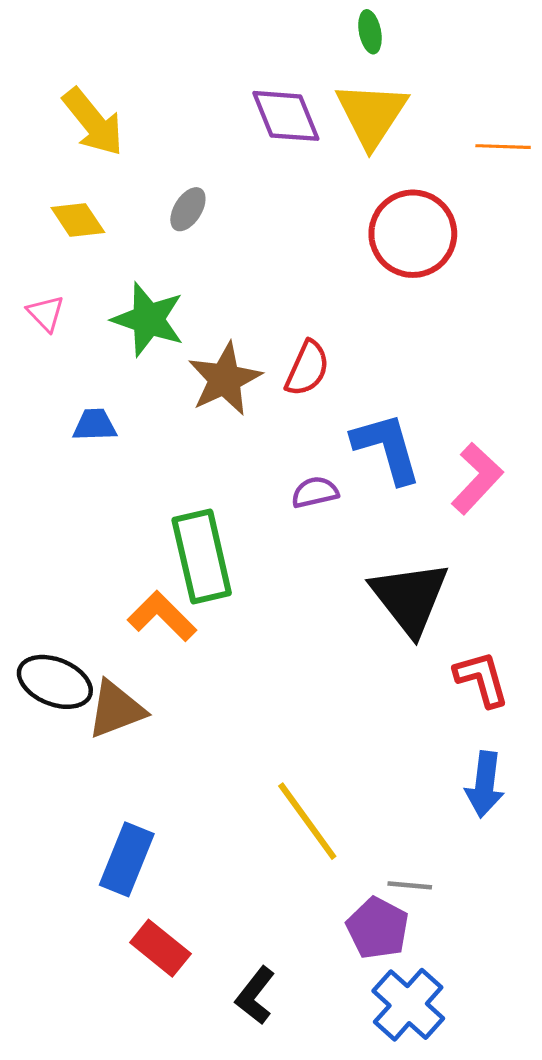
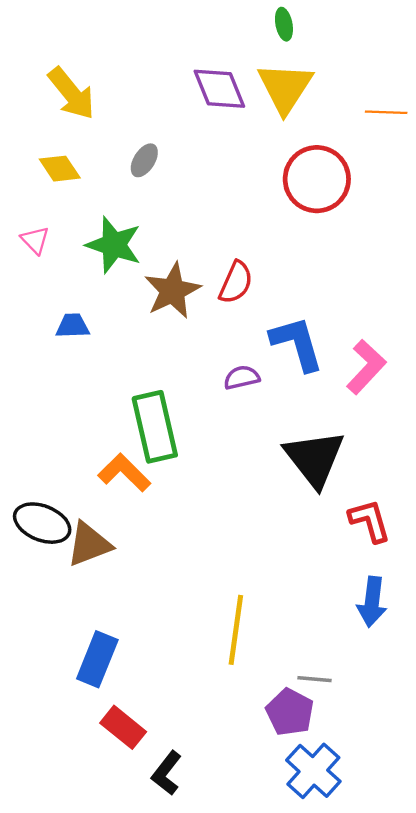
yellow line: (307, 821) -> (236, 630), turned 44
black L-shape: (255, 996) -> (167, 773), moved

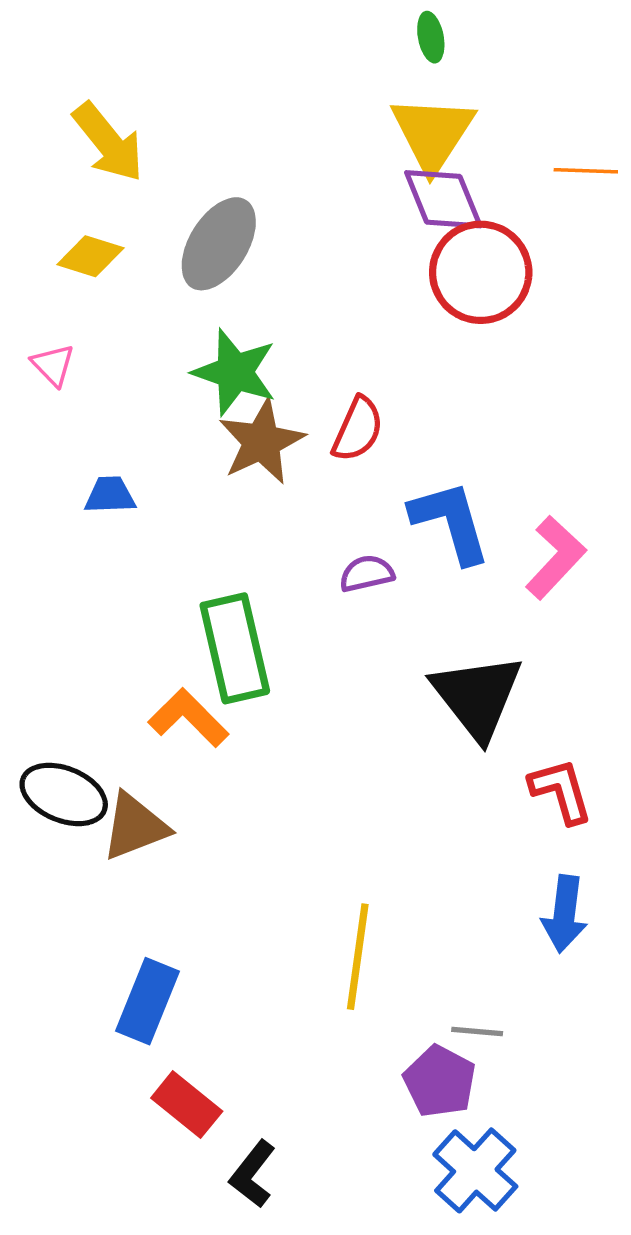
purple diamond: (219, 89) -> (443, 199), moved
gray ellipse: (144, 160) -> (219, 244), size x1.8
yellow diamond: (60, 169) -> (90, 256), turned -39
green star: (114, 245) -> (235, 372), moved

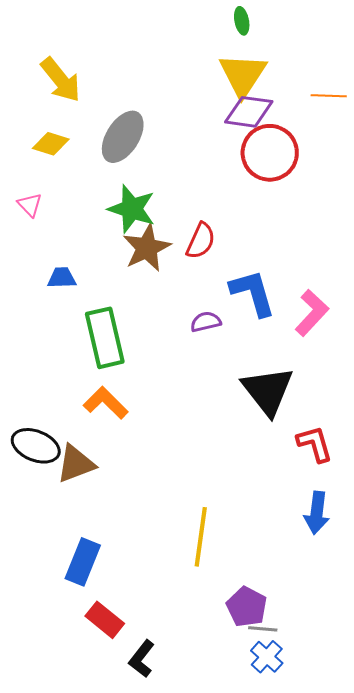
purple diamond: (443, 199) -> (249, 112), turned -60
green rectangle: (235, 648) -> (105, 338), moved
gray line: (477, 1031) -> (263, 629), moved
blue cross: (475, 1170) -> (267, 657), size x0.7

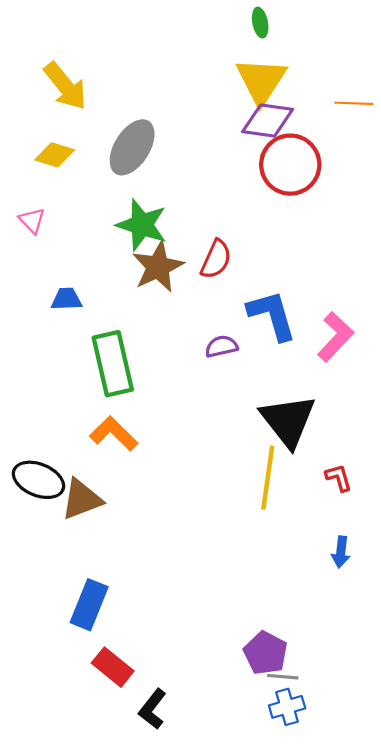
red L-shape: (315, 444) -> (339, 478), size x0.7
blue arrow: (317, 513) -> (341, 552), size x0.7
yellow line: (201, 537) -> (268, 478), moved
blue cross: (267, 657) -> (287, 707), turned 32

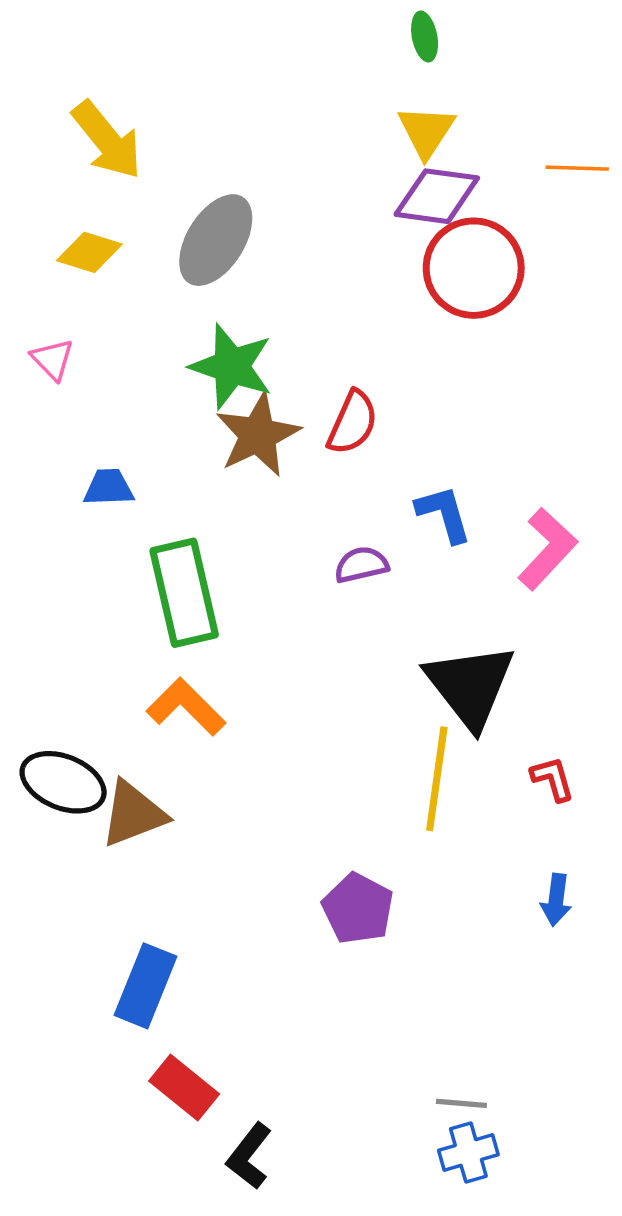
yellow triangle: (261, 81) -> (426, 131), size x0.7
blue L-shape: (272, 315) -> (444, 514), size x0.7
purple pentagon: (266, 653) -> (358, 909), moved

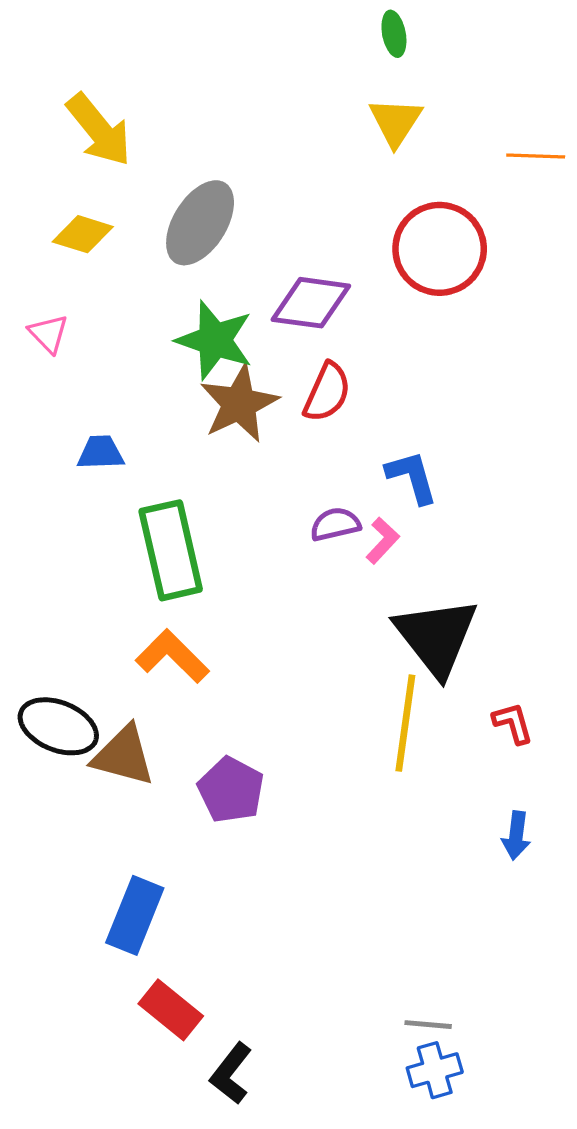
purple diamond: (437, 196) -> (311, 303), moved
pink L-shape: (547, 549) -> (383, 541), moved, size x0.6
brown triangle: (133, 814) -> (123, 756), turned 36
purple pentagon: (358, 909) -> (231, 790), moved

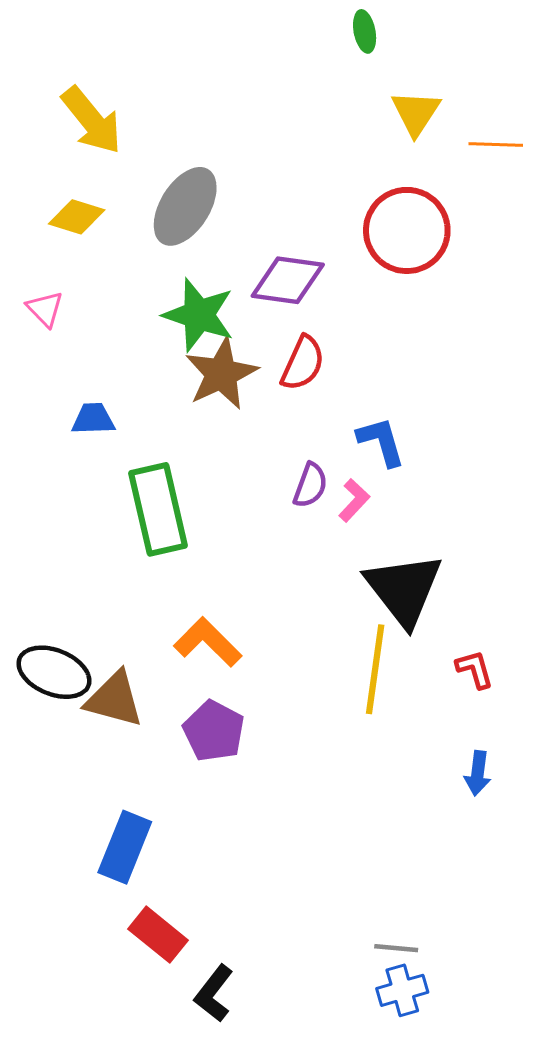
yellow triangle: (396, 122) -> (416, 113), moved
purple semicircle: (335, 524) -> (310, 485), turned 123
orange L-shape: (172, 656) -> (208, 642), moved

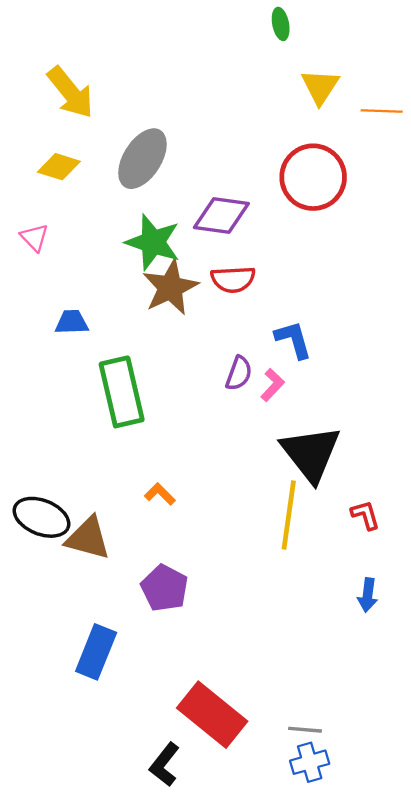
red semicircle: (303, 363) -> (233, 279), turned 63
orange L-shape: (208, 642) -> (160, 494), size x0.6
purple pentagon: (214, 731) -> (165, 588), moved
red rectangle: (158, 935) -> (212, 715), moved, size x1.5

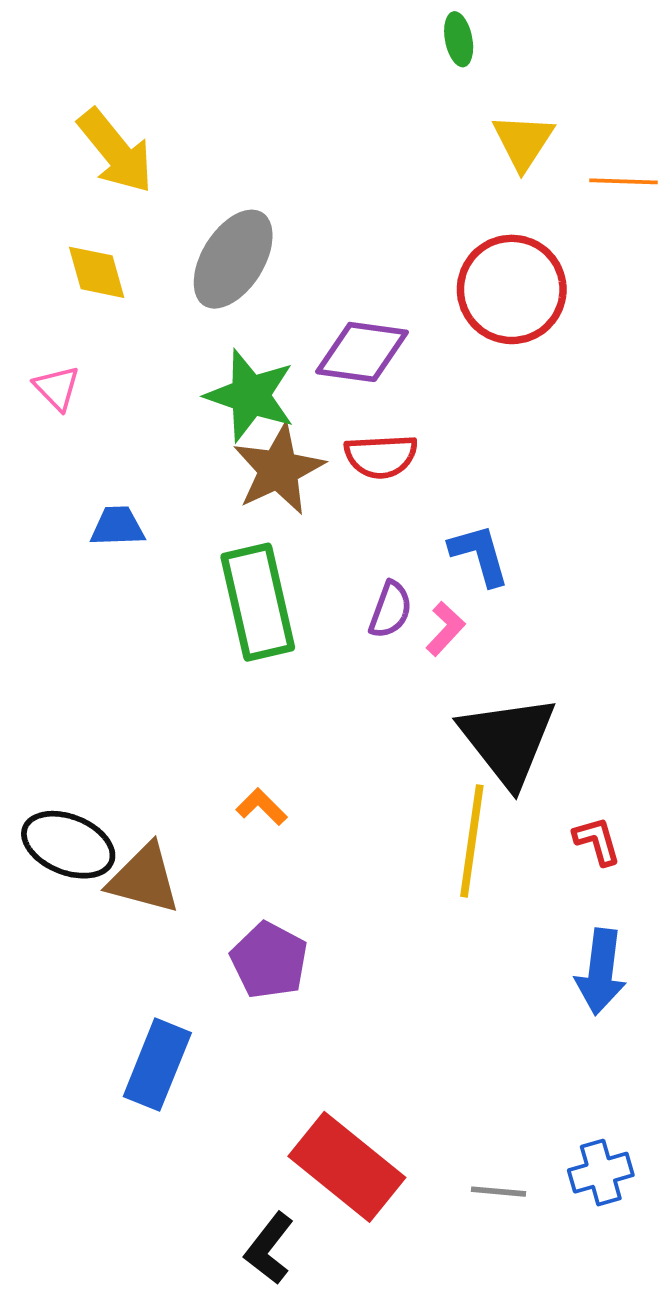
yellow diamond: (59, 167) -> (97, 272), turned 57
green rectangle: (122, 392) -> (258, 602), moved
blue arrow: (368, 595) -> (601, 972), size x1.5
blue cross: (310, 762) -> (601, 1173), moved

